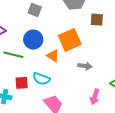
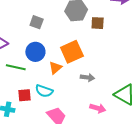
brown square: (97, 20) -> (98, 23), moved
orange triangle: (53, 56) -> (55, 68), turned 48
pink arrow: (95, 97) -> (98, 108), turned -91

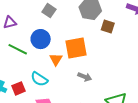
orange triangle: (55, 68) -> (56, 59), turned -32
red square: (25, 95) -> (18, 88), moved, turned -32

